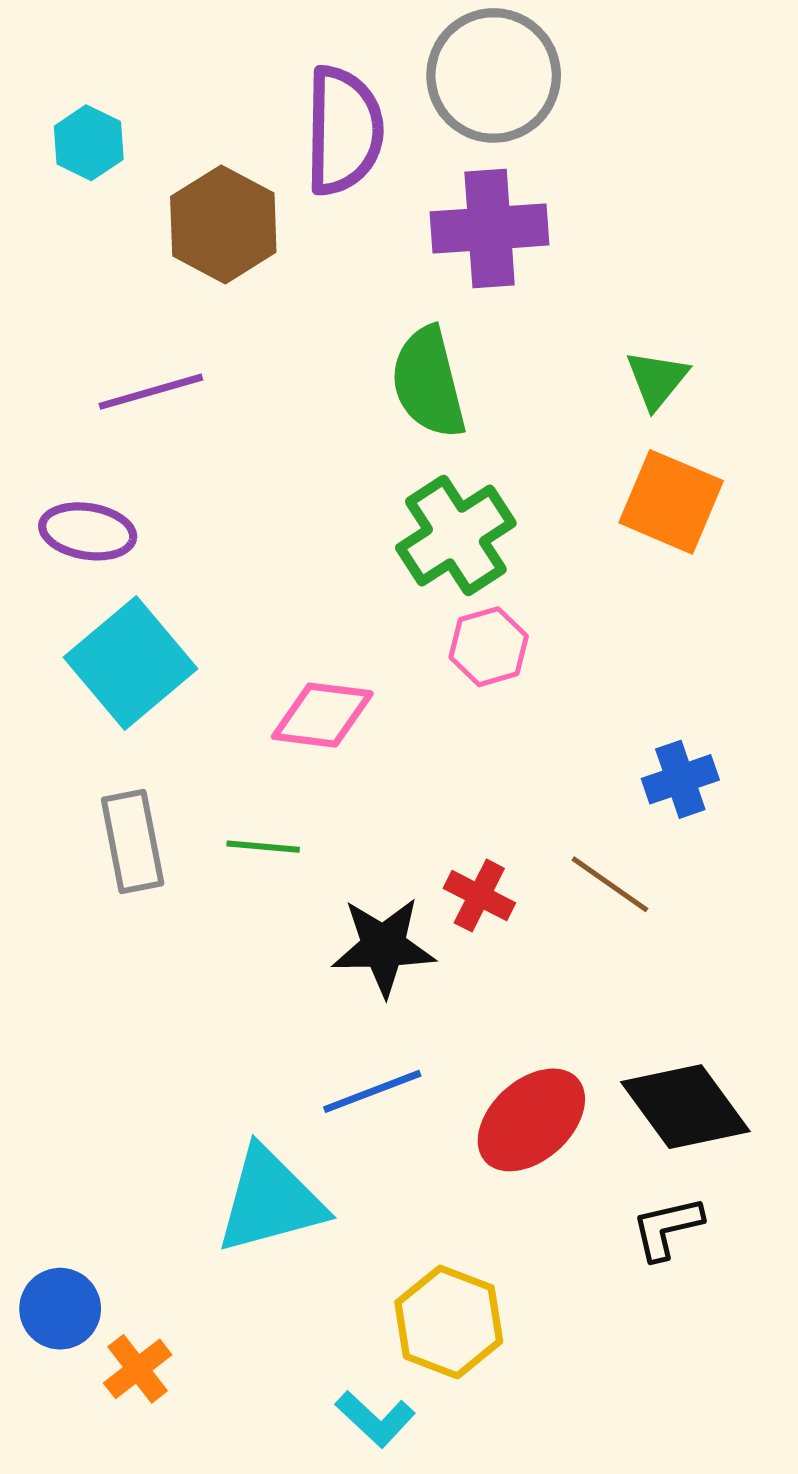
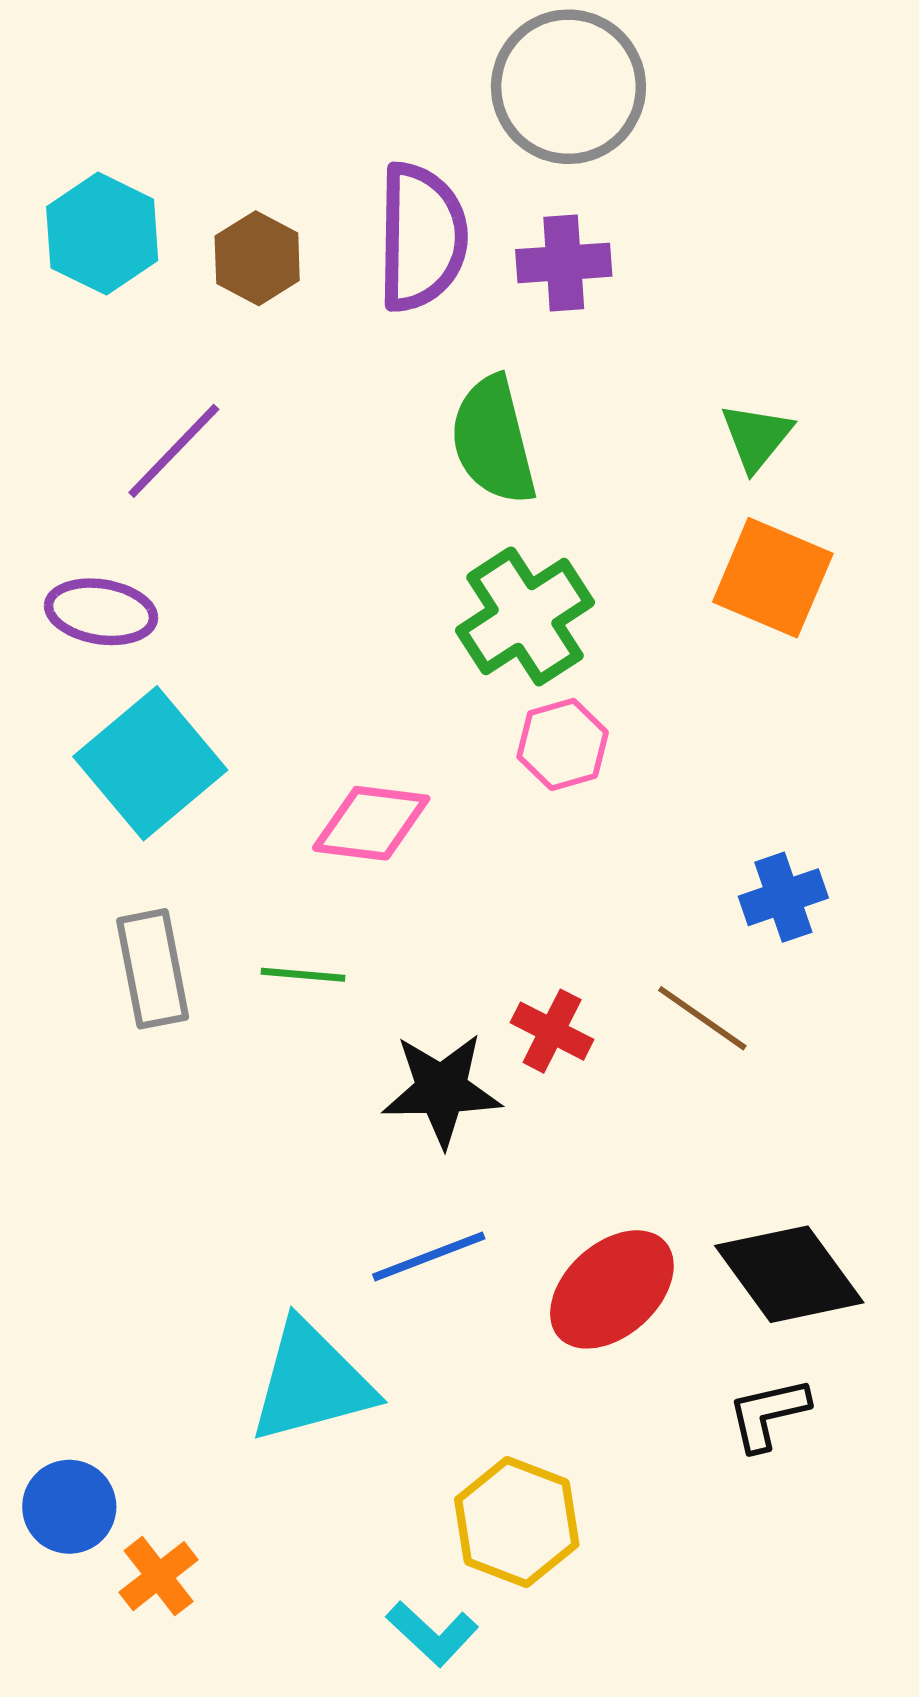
purple semicircle: (344, 131) -> (422, 237), moved
cyan hexagon: (89, 143) -> (102, 234), moved, size x1.4
brown hexagon: (223, 224) -> (257, 258), size x0.7
purple cross: (490, 228) -> (564, 263), size x0.7
purple line: (151, 392) -> (174, 451), turned -30

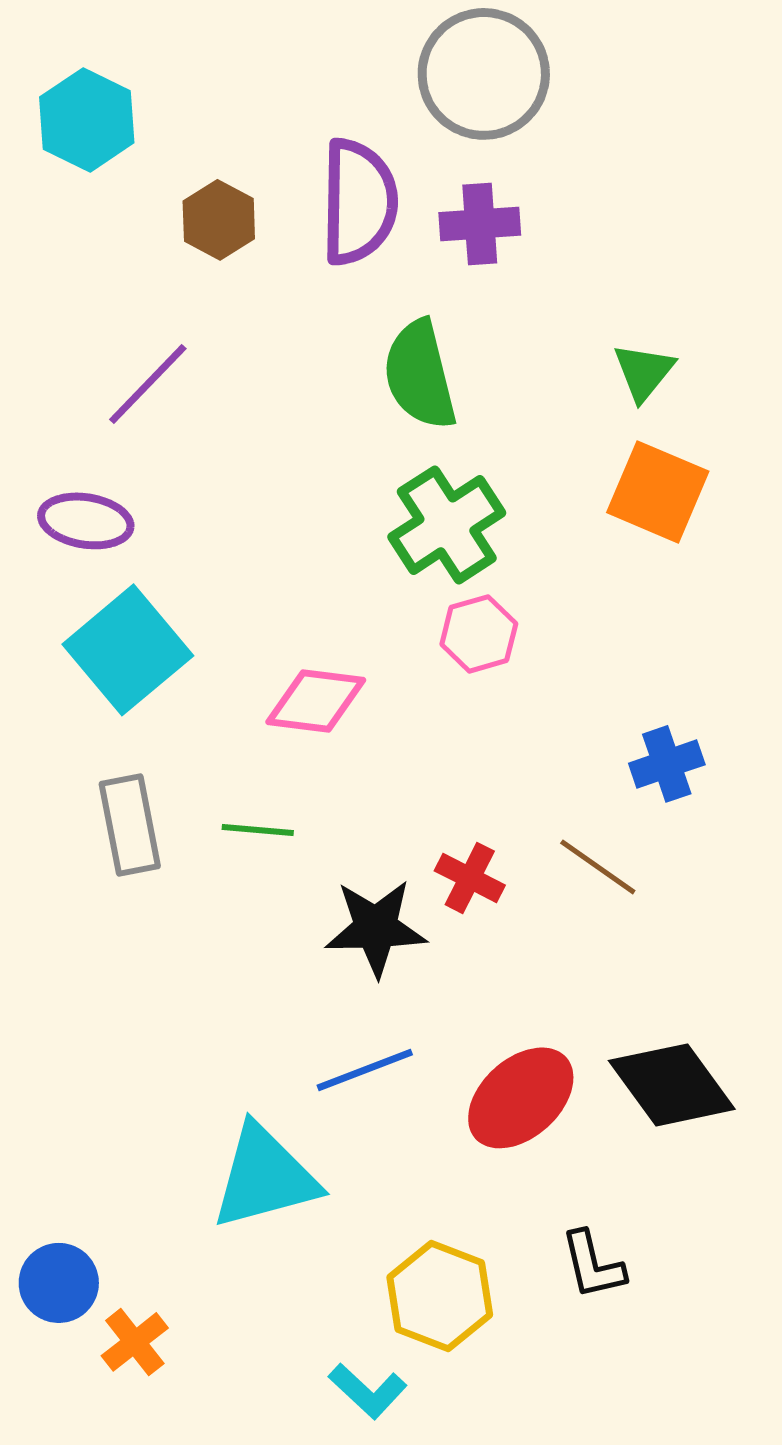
cyan hexagon: (102, 234) -> (87, 120), moved
black L-shape: (768, 1414) -> (593, 1265), moved, turned -90

